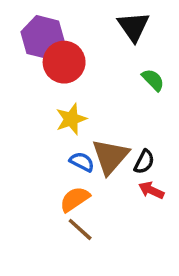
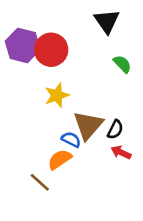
purple hexagon: (43, 37) -> (23, 45), moved
blue semicircle: (82, 162) -> (71, 140), moved
brown line: (80, 229) -> (40, 182), moved

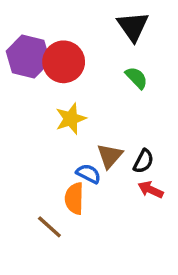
green semicircle: (122, 64) -> (136, 78), moved
brown triangle: (88, 125) -> (110, 156), size x0.7
orange semicircle: (60, 159) -> (74, 198), turned -55

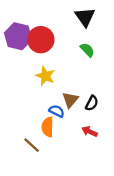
yellow star: (71, 119) -> (45, 76), turned -30
red arrow: (151, 190) -> (90, 131), moved

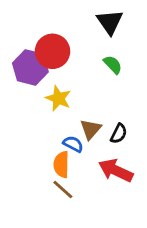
purple hexagon: (18, 36) -> (30, 67), moved
red arrow: (90, 131) -> (116, 170), size x1.6
brown line: (32, 145) -> (63, 189), moved

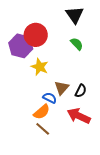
orange semicircle: (61, 165) -> (42, 112), turned -132

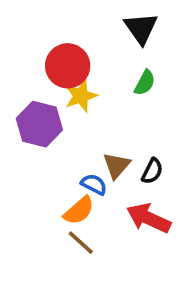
green semicircle: (77, 44) -> (145, 83), turned 72
purple hexagon: (21, 46) -> (39, 124), moved
yellow star: (40, 67) -> (81, 96), moved, turned 30

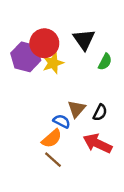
black triangle: (141, 28) -> (84, 40), moved
green semicircle: (145, 83) -> (105, 62), moved
purple hexagon: (39, 124) -> (26, 57), moved

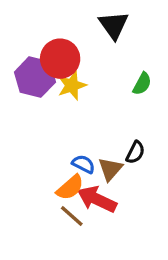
black triangle: (84, 40) -> (114, 25), moved
brown triangle: (76, 109) -> (110, 169), moved
red arrow: (98, 143) -> (97, 199), moved

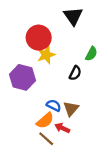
purple hexagon: (35, 77) -> (22, 77), moved
black semicircle: (135, 152) -> (75, 73), moved
red arrow: (97, 199) -> (62, 128), size x0.6

